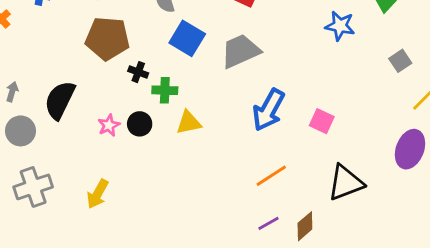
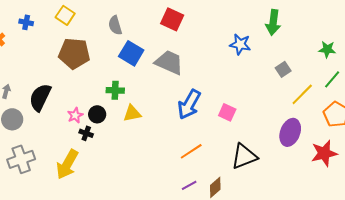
gray trapezoid: (240, 51) -> (169, 62), turned 48
black cross: (138, 72) -> (86, 133), moved
yellow arrow: (98, 194) -> (67, 164), size x1.4

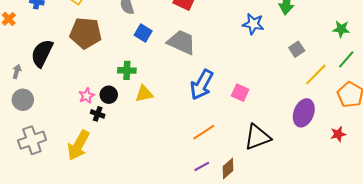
blue square: (131, 53) -> (143, 33), size x0.7
black semicircle: (40, 97) -> (42, 53), moved
red star: (324, 153) -> (338, 134), size x0.6

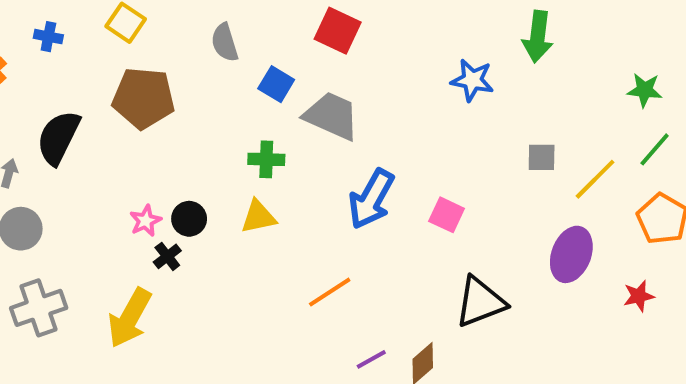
blue square: (143, 33) -> (276, 84), moved
gray square: (297, 49) -> (542, 157), moved, turned 35
green cross: (127, 70) -> (266, 159), moved
black cross: (98, 114) -> (167, 256), turned 32
orange line: (204, 132) -> (330, 292), moved

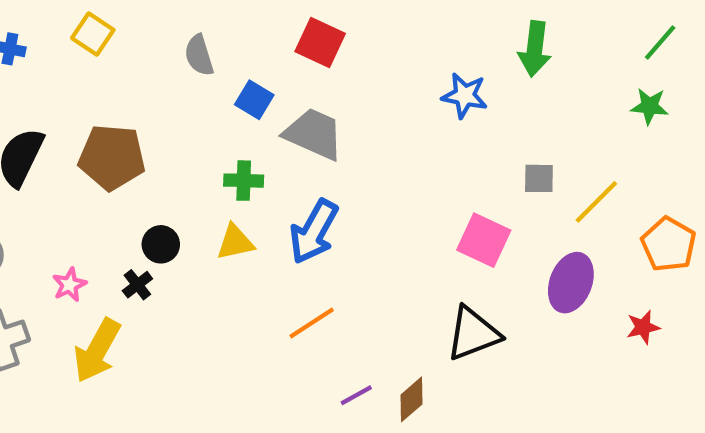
brown pentagon: (144, 98) -> (112, 157), moved
green line: (655, 149) -> (660, 42), moved
blue arrow: (371, 199) -> (314, 232), moved
pink square: (447, 215) -> (484, 240), moved, size x1.4
pink star: (145, 221) -> (69, 285), moved

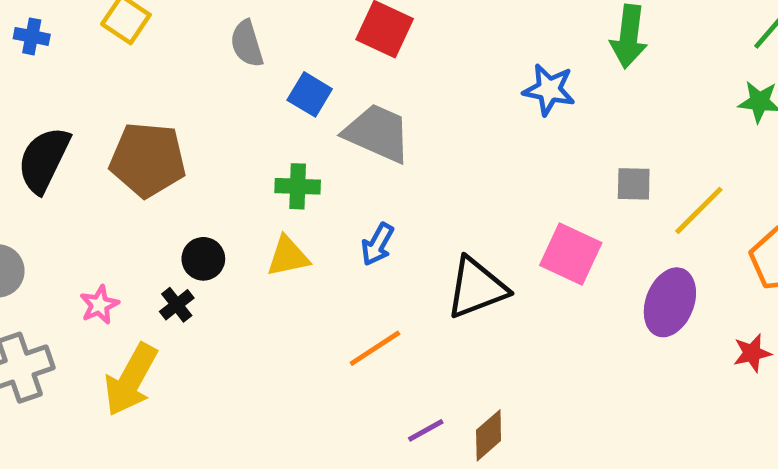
blue arrow: (314, 232) -> (377, 244), size x0.6
black triangle: (473, 334) -> (477, 288), moved

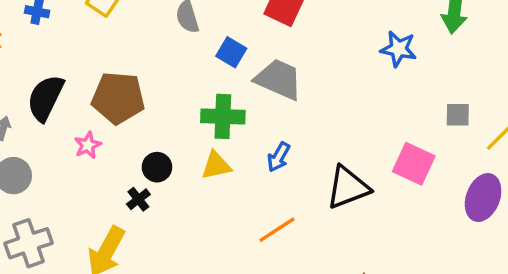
green cross: (298, 186) -> (223, 116), size x1.4
pink star: (99, 305) -> (88, 145), moved

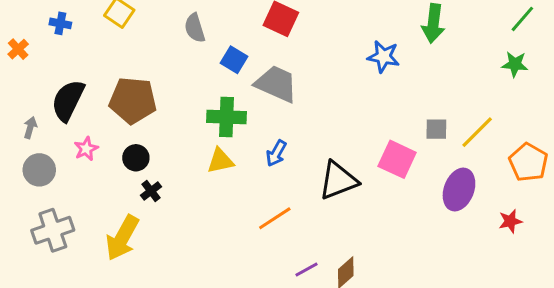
gray square: (458, 115) -> (436, 129), moved
pink star: (88, 145) -> (86, 149), moved
black circle: (157, 167) -> (136, 158), moved

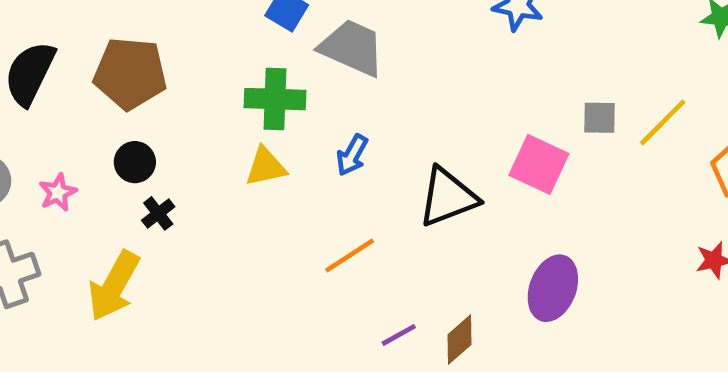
pink star: (86, 149) -> (58, 192), moved
purple ellipse: (459, 190) -> (553, 288), moved

